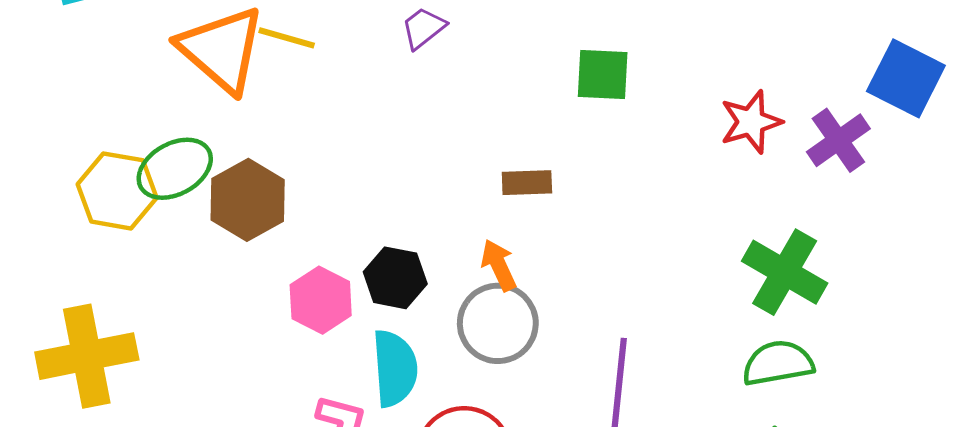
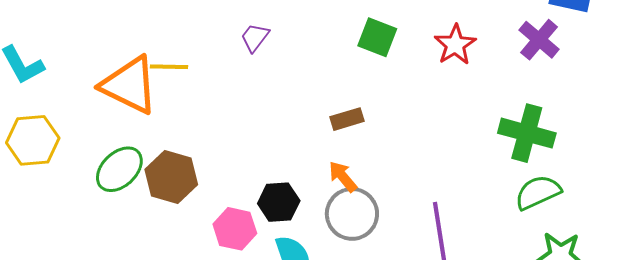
green square: (603, 75) -> (377, 37), turned 33
red star: (751, 122) -> (455, 45), moved
yellow hexagon: (117, 191) -> (33, 140), moved

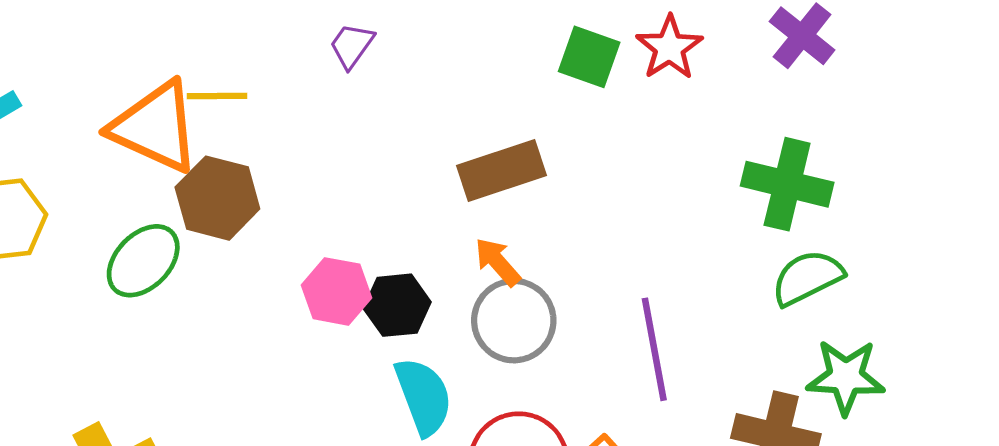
green square: (377, 37) -> (589, 57), moved
brown rectangle: (347, 119) -> (501, 170), size x1.6
brown hexagon: (171, 177) -> (217, 198), moved
pink hexagon: (235, 229) -> (337, 291), moved

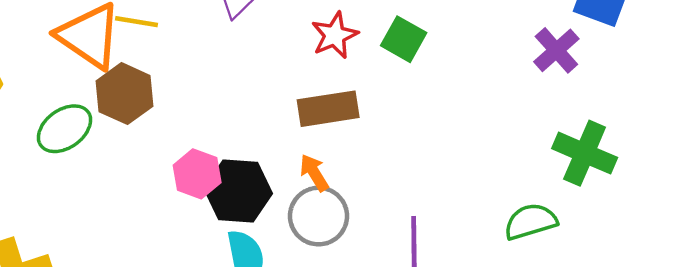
red star: (669, 48) -> (335, 35), moved
green cross: (787, 184) -> (585, 153), moved
black hexagon: (397, 305) -> (238, 191), size x1.4

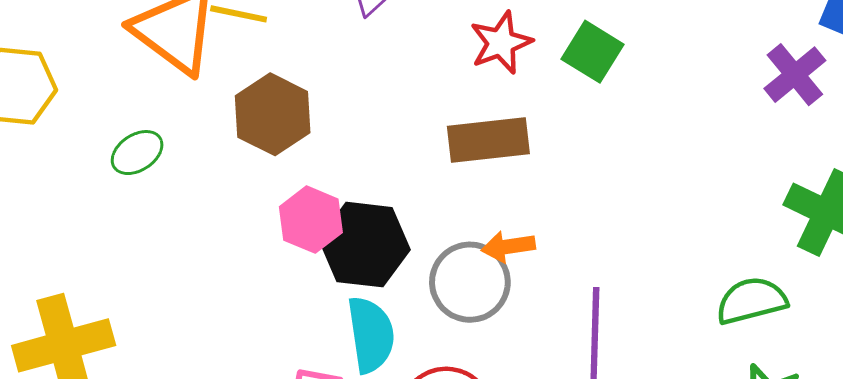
brown hexagon: (124, 94) -> (273, 114), moved
green ellipse: (65, 129) -> (137, 153), size x0.7
orange arrow: (314, 173) -> (508, 247), moved, turned -69

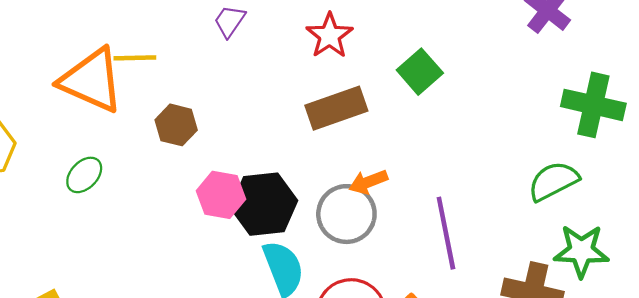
green square: (593, 52) -> (420, 72), moved, turned 30
brown hexagon: (273, 114) -> (176, 125), size x0.7

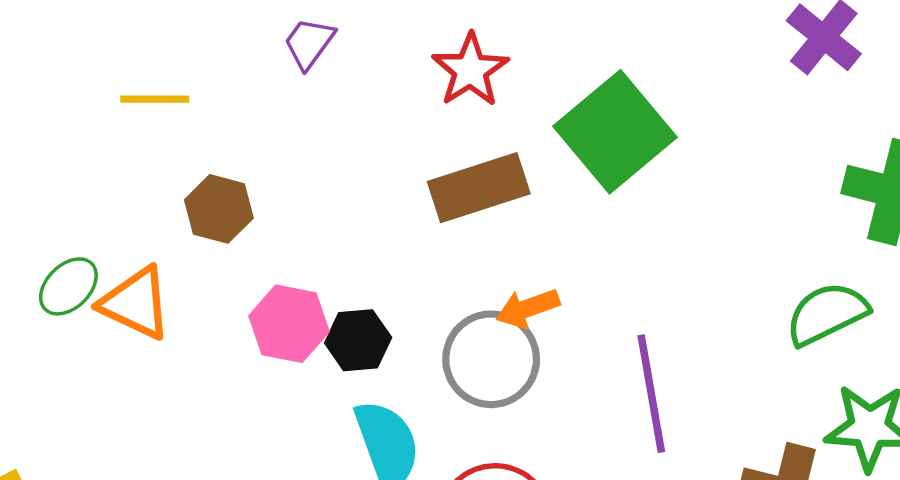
green square: (420, 72) -> (615, 132), size x1.6
orange triangle: (91, 80) -> (136, 303), moved, size x0.7
black hexagon: (264, 204) -> (358, 340), size x0.6

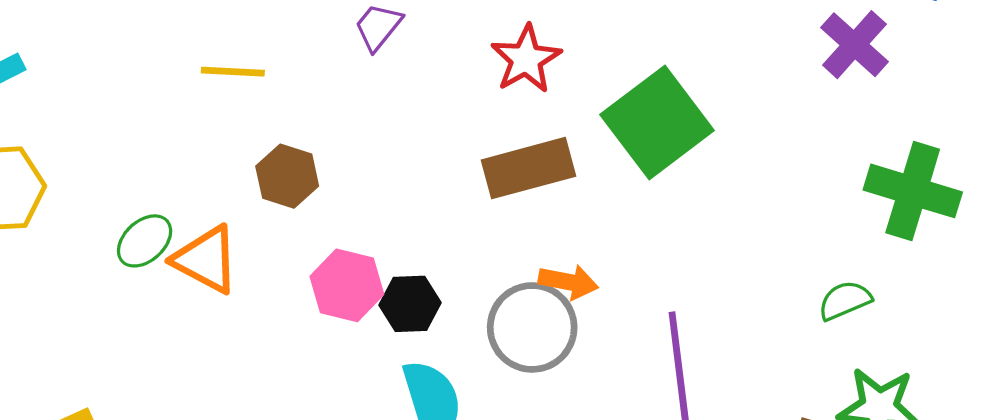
orange arrow: (528, 308) -> (568, 282), turned -152
green semicircle: (827, 314) -> (845, 300), size x0.7

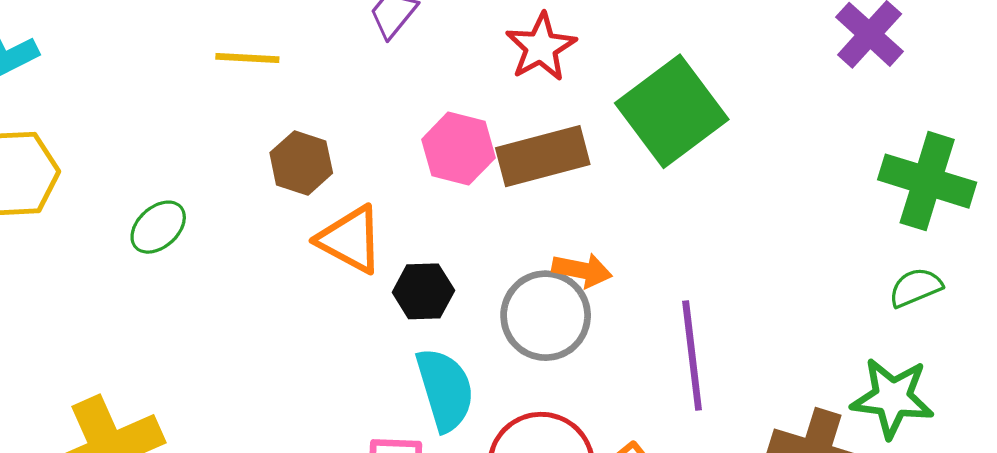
orange triangle: (206, 259) -> (350, 240), moved
pink hexagon: (347, 285) -> (458, 149), moved
green semicircle: (845, 300) -> (916, 287), moved

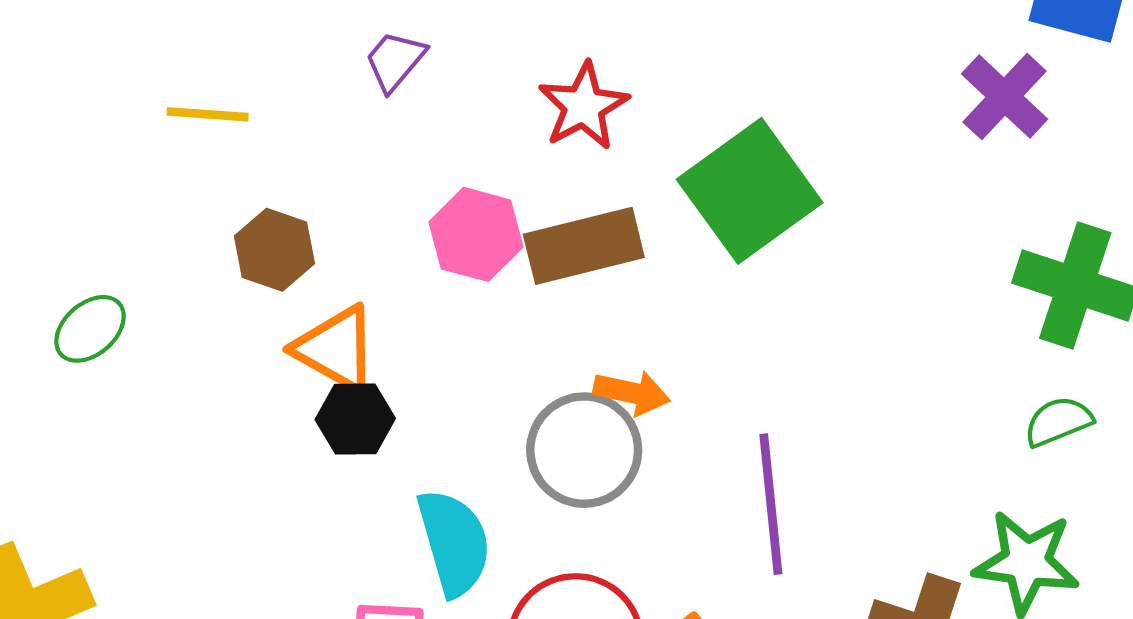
black hexagon: (423, 291) -> (355, 419), moved

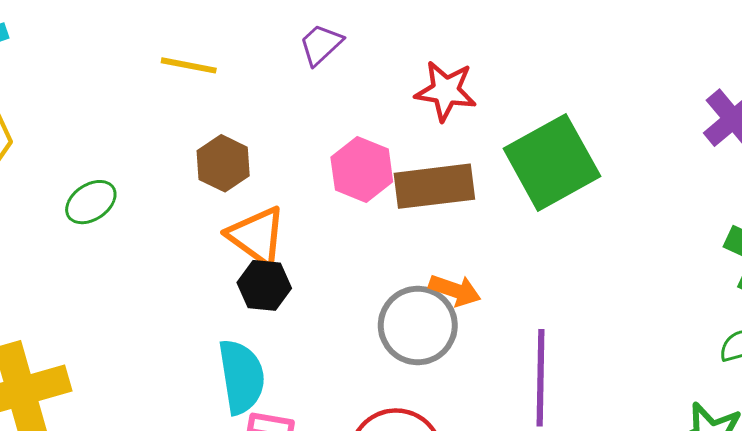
red star: (584, 106) -> (446, 91), turned 30
cyan semicircle: (454, 543) -> (241, 377), moved

